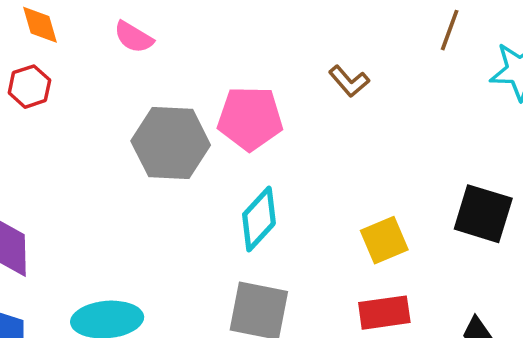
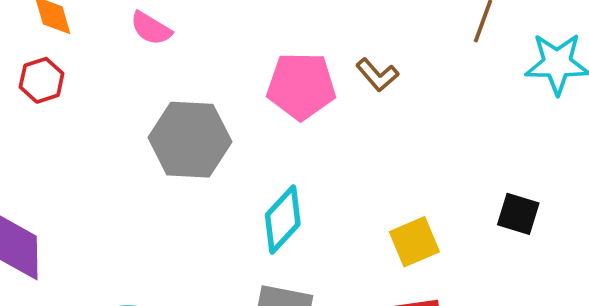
pink pentagon: (250, 118) -> (301, 86), moved
black square: (483, 214) -> (518, 214), size x0.7

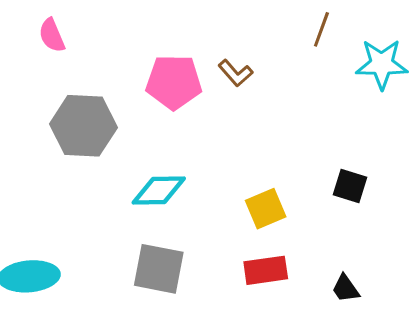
pink semicircle: (151, 28) -> (52, 35), turned 36
cyan diamond: (283, 219) -> (159, 191), turned 46

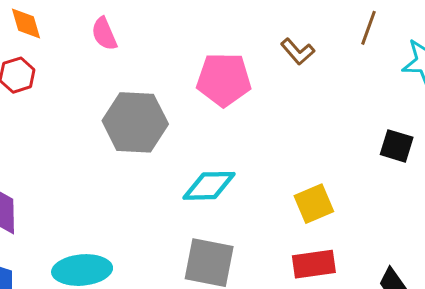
brown L-shape: (236, 73) -> (298, 51), moved
black square: (350, 186) -> (397, 146), moved

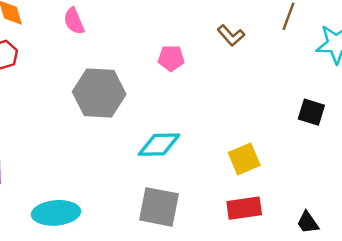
pink pentagon: (224, 80) -> (171, 58), size x0.6

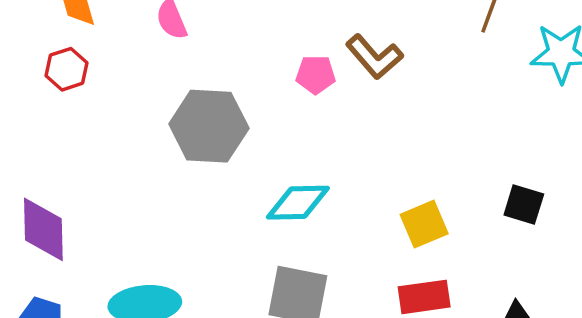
brown L-shape: (231, 35) -> (374, 57), moved, size x1.4
black square: (311, 112) -> (524, 204), moved

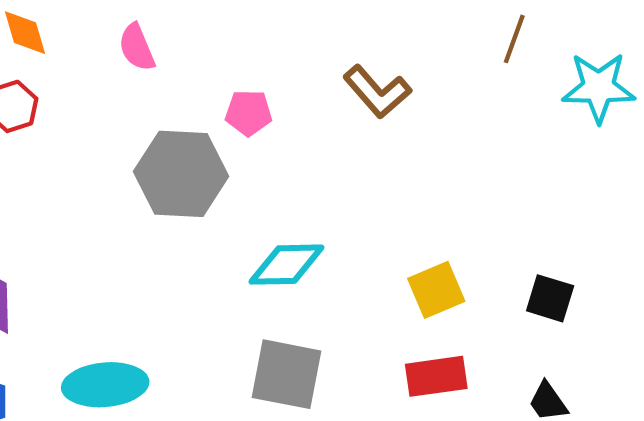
pink pentagon: (316, 75) -> (249, 113), moved
black square: (524, 204) -> (550, 298), moved

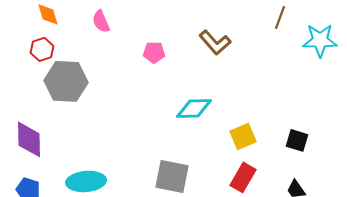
gray hexagon: (181, 174) -> (66, 81), moved
cyan diamond: (286, 265) -> (194, 108), moved
red rectangle: (436, 376) -> (243, 177), turned -52

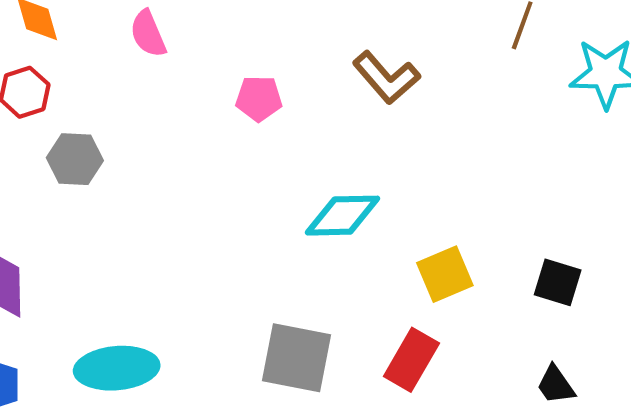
gray hexagon: (66, 81) -> (75, 159), size x0.6
red rectangle: (243, 177) -> (411, 360), moved

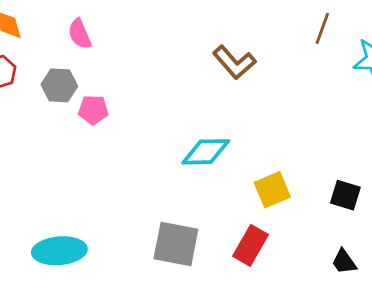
pink pentagon: (259, 99) -> (93, 110), moved
gray hexagon: (75, 159) -> (59, 85), moved

